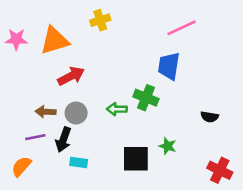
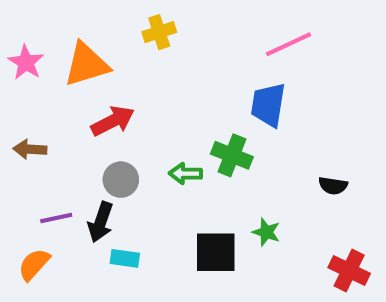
pink star: (16, 39) -> (26, 62), turned 30
brown arrow: (46, 112) -> (30, 149), moved

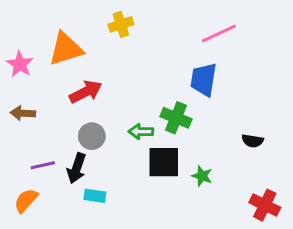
pink star: (26, 62) -> (20, 64), moved
black square: (216, 252) -> (164, 162), moved

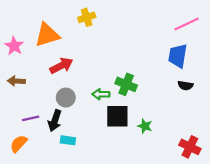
pink line: (219, 34) -> (187, 24), moved
blue trapezoid: (204, 80) -> (178, 56), moved
black semicircle: (253, 141) -> (185, 85), moved

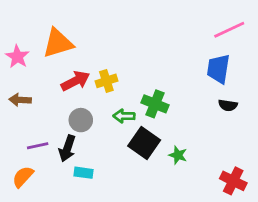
yellow cross: (87, 17) -> (106, 81), moved
black square: (117, 116) -> (144, 143), turned 35

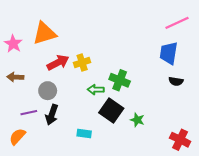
gray circle: (81, 120) -> (48, 91), moved
cyan rectangle: (83, 173) -> (84, 133), moved

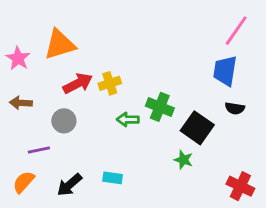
pink line: (177, 23) -> (236, 31), turned -30
black square: (111, 110) -> (197, 128), moved
black arrow: (52, 115) -> (69, 185), moved, turned 30

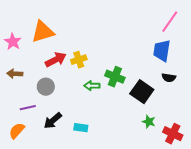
green star: (183, 160) -> (149, 122), moved
black arrow: (69, 185) -> (53, 121), moved

